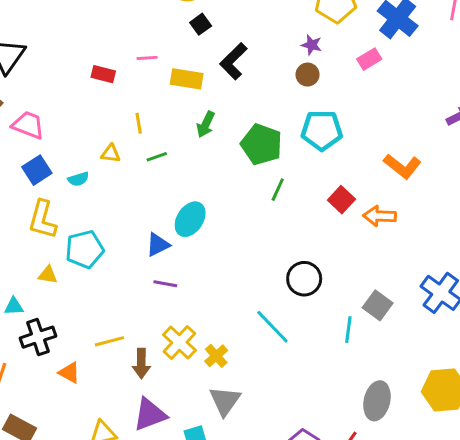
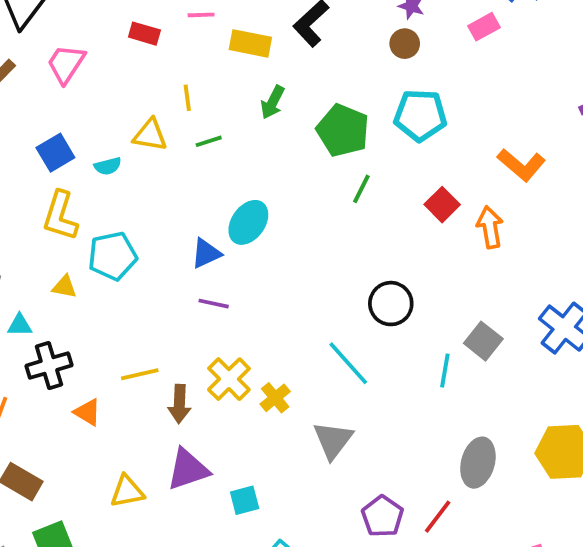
pink trapezoid: (28, 125) -> (66, 64), moved, turned -80
yellow triangle: (111, 153) -> (150, 135), size x1.4
orange arrow: (380, 216) -> (490, 227), turned 76
gray triangle: (225, 401) -> (333, 440), moved

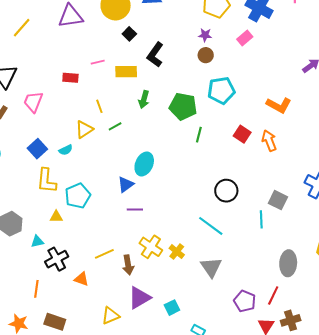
yellow triangle: (150, 135) -> (84, 129), turned -30

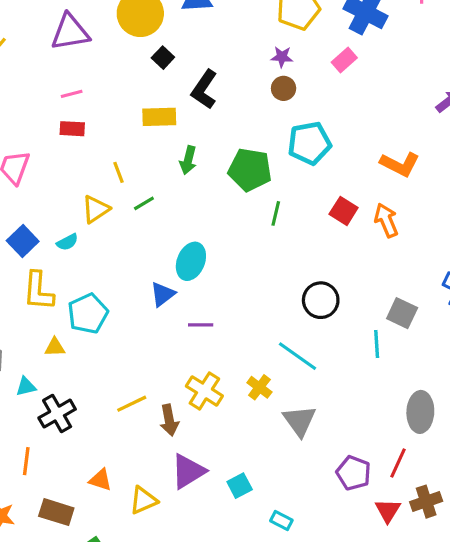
pink line: (98, 62) -> (72, 94), moved
purple line: (135, 210) -> (201, 325), moved
yellow cross: (177, 252) -> (259, 387), moved
orange triangle: (81, 279) -> (101, 480), moved

